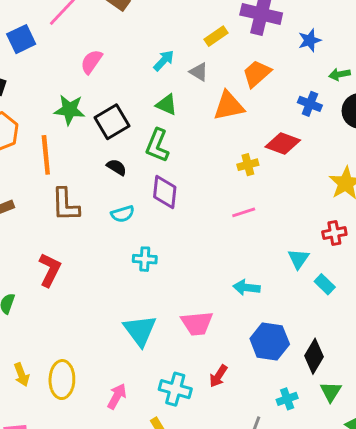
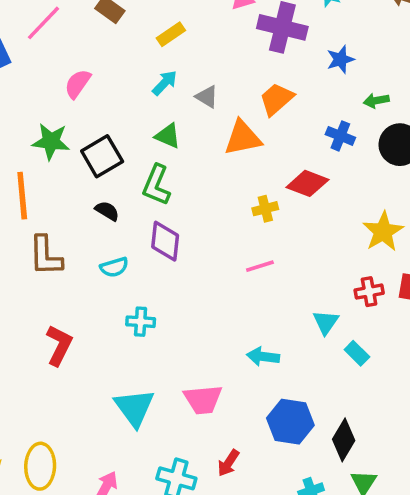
yellow rectangle: (216, 36) -> (171, 34), moved
red L-shape: (50, 270) -> (59, 345), moved

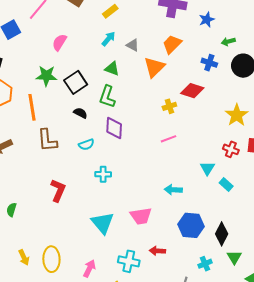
orange triangle: (243, 138) -> (154, 67), turned -30
red cross: (369, 292) -> (231, 149), turned 35
red arrow: (228, 463) -> (157, 251), turned 63

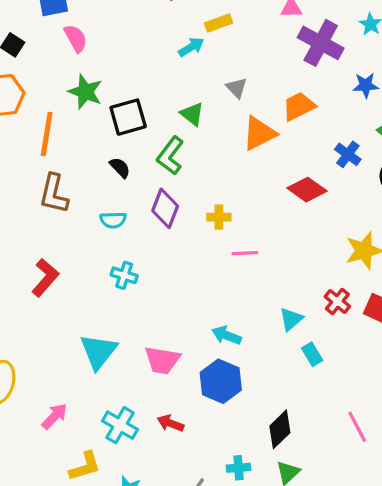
cyan arrow: (108, 39) -> (191, 47), moved
pink semicircle: (59, 42) -> (76, 38), moved, turned 102
yellow cross: (169, 106) -> (219, 217), moved
blue hexagon: (191, 225) -> (221, 381), moved

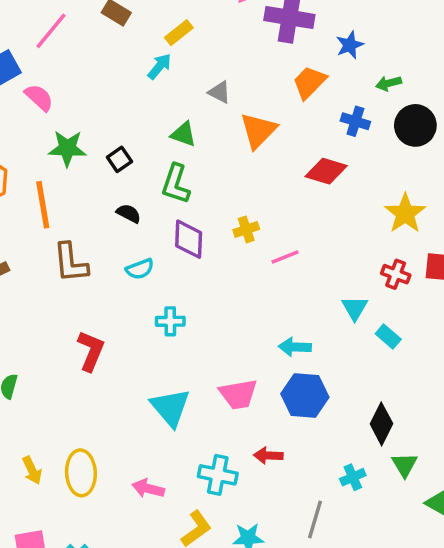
orange trapezoid: (299, 106) -> (309, 82), moved
black square: (128, 117) -> (119, 159), size x0.6
pink arrow: (55, 416) -> (148, 488), turned -100

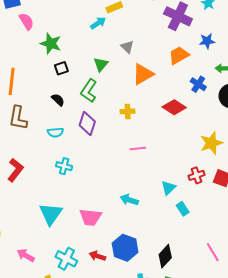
green triangle: (183, 134) -> (101, 64), turned 35
green star: (67, 148) -> (51, 44), moved
yellow cross: (246, 229) -> (128, 111), moved
red cross: (396, 274) -> (197, 175), turned 35
blue hexagon: (305, 396) -> (125, 248), moved

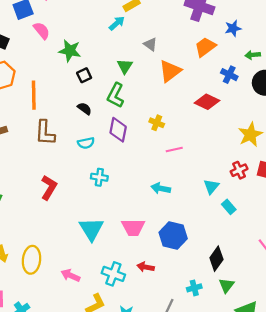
yellow cross: (128, 111) -> (157, 123), moved, turned 32
cyan arrow: (129, 200) -> (161, 188), moved
blue hexagon: (125, 248) -> (173, 235), moved

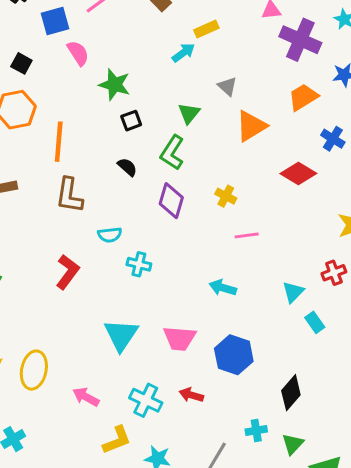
cyan semicircle: (86, 143) -> (110, 235), moved
green triangle: (226, 285) -> (293, 444), moved

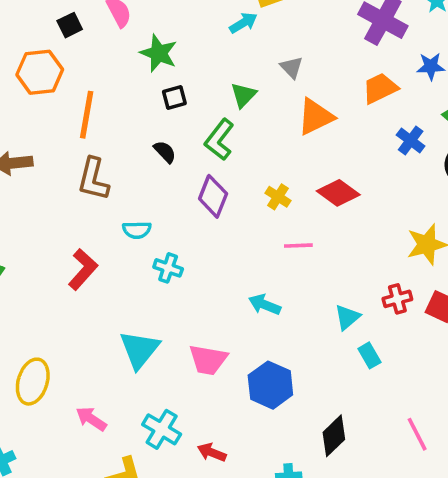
black square: (21, 63) -> (70, 25), moved, turned 30
red diamond: (298, 173) -> (338, 193), moved
red arrow: (191, 395) -> (212, 452), moved

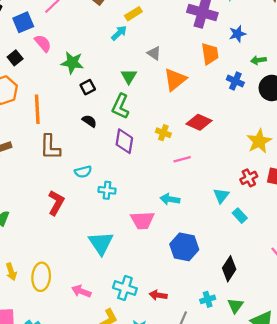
orange trapezoid: (380, 88) -> (210, 54), turned 120
pink trapezoid: (208, 360) -> (142, 220), moved

